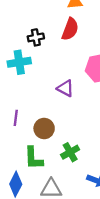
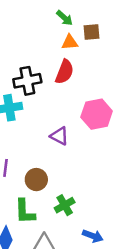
black cross: (36, 37) -> (27, 81), size x1.5

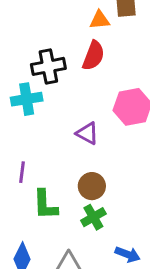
brown circle: (36, 180) -> (92, 186), moved
green L-shape: (25, 212) -> (45, 205), moved

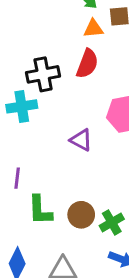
brown circle: (92, 186) -> (81, 215), moved
green cross: (93, 217) -> (112, 222), moved

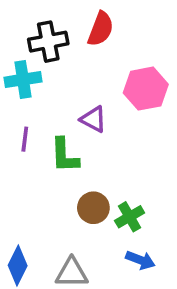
purple line: (17, 178) -> (25, 139), moved
green L-shape: (40, 210) -> (64, 155), moved

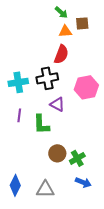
black cross: (48, 42) -> (47, 78), moved

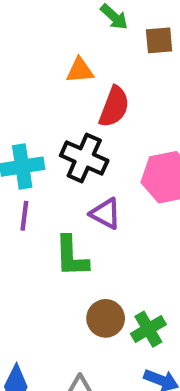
orange triangle: (65, 31) -> (80, 70), moved
black cross: (47, 78) -> (84, 158), turned 35
purple line: (19, 115) -> (24, 216), moved

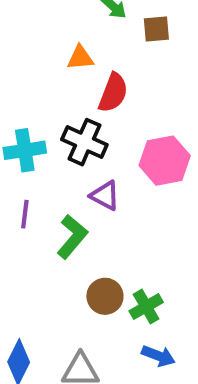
purple line: (24, 216) -> (25, 214), moved
green L-shape: (71, 256) -> (72, 237), turned -138

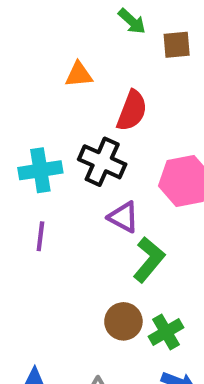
orange triangle: (80, 58) -> (79, 75), moved
green L-shape: (72, 237) -> (149, 260), moved

